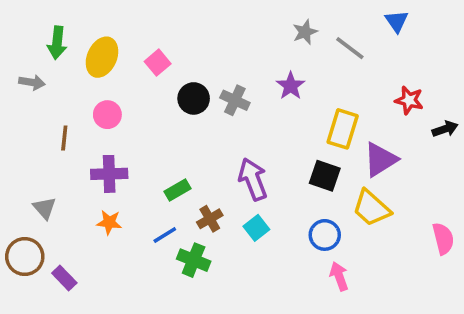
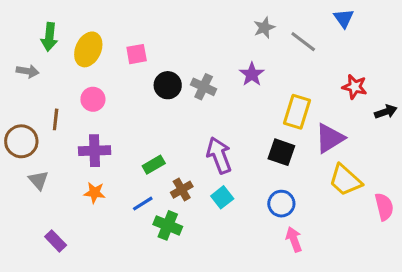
pink square: (158, 63) -> (137, 54), turned 30
yellow trapezoid: (371, 208) -> (345, 180), moved
brown circle: (25, 257) -> (21, 141), moved

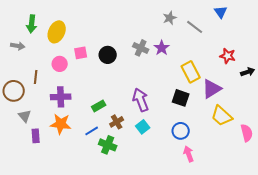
pink square: (137, 54) -> (81, 53), moved
gray cross: (204, 87) -> (141, 48), moved
yellow rectangle: (297, 112) -> (191, 72), turned -45
orange star: (95, 193) -> (61, 124), size x1.5
purple rectangle: (56, 241) -> (36, 136), moved, turned 40

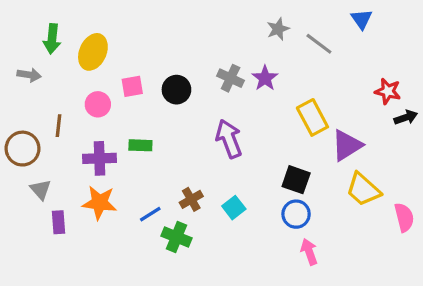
red star: (228, 56) -> (388, 91), moved
black square: (181, 98) -> (296, 180), moved
purple arrow: (141, 100) -> (229, 139), moved
green rectangle: (99, 106) -> (140, 145), moved, turned 32

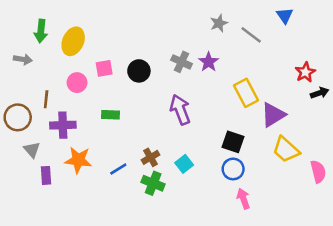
red star: (388, 91) -> (305, 72), turned 30
purple cross: (99, 158) -> (63, 125), moved
green cross: (176, 237) -> (153, 183), moved

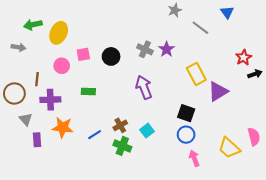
gray star: (219, 23) -> (175, 10), moved
green arrow: (41, 31) -> (33, 25), turned 72
yellow trapezoid: (286, 150) -> (229, 148), moved

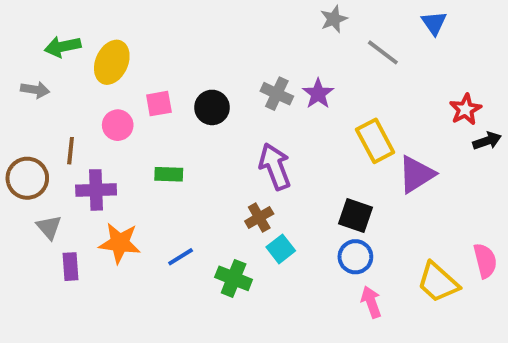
brown cross: (120, 125) -> (259, 217), moved

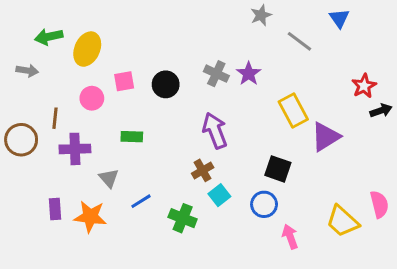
gray triangle: (49, 227) -> (109, 178), moved
orange star: (120, 243) -> (90, 217), moved
blue circle: (355, 257) -> (264, 204), moved

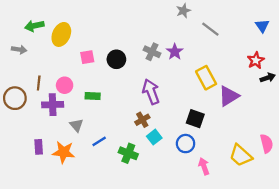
blue triangle: (339, 18) -> (262, 26), moved
pink circle: (92, 98) -> (65, 85), moved

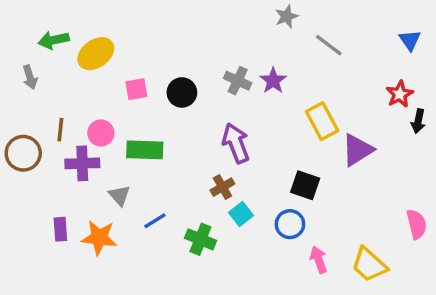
yellow ellipse: (61, 34) -> (96, 54), turned 30
gray arrow: (19, 50) -> (30, 77), turned 64
black arrow: (268, 78) -> (418, 121), turned 120
green rectangle: (93, 96) -> (145, 150), size x1.5
yellow trapezoid: (241, 155) -> (369, 265), moved

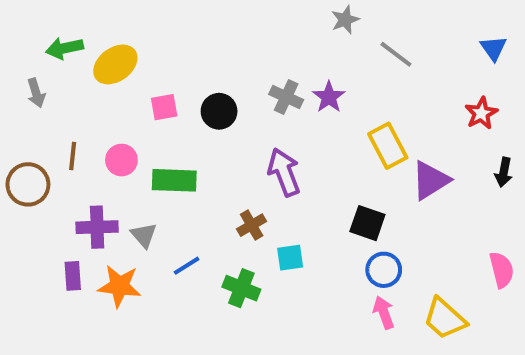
black arrow: (418, 121) -> (504, 172), moved
purple cross: (82, 163) -> (97, 227), moved
brown cross: (222, 187) -> (252, 225), moved
cyan square: (241, 214) -> (290, 258), turned 30
blue circle: (290, 224) -> (384, 270), moved

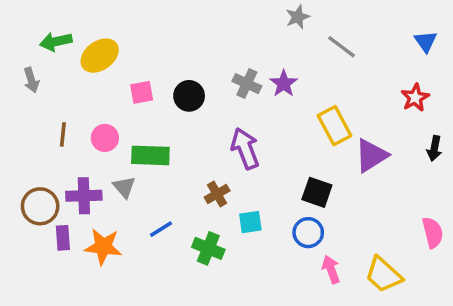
brown circle: (28, 184) -> (40, 206), moved
gray triangle: (144, 235) -> (124, 187), moved
blue circle: (384, 270) -> (308, 233), moved

